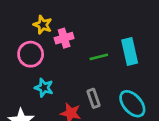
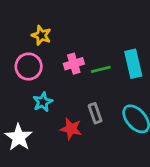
pink cross: (64, 38) -> (74, 64), moved
cyan star: (44, 88) -> (43, 102), turned 30

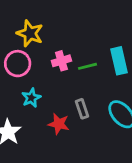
yellow star: (41, 35) -> (30, 33), size x1.4

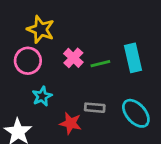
pink cross: (61, 61) -> (73, 58), turned -30
gray rectangle: (82, 109) -> (95, 108), turned -66

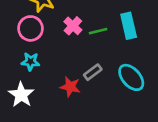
cyan star: (42, 96) -> (30, 62), moved, turned 30
gray rectangle: (95, 108) -> (93, 72), turned -42

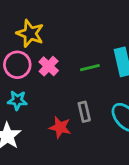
pink cross: (73, 26) -> (49, 66), moved
gray rectangle: (93, 72) -> (84, 112), turned -66

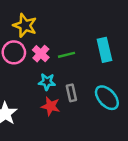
green line: (90, 68) -> (66, 55), moved
cyan star: (17, 100) -> (47, 82), moved

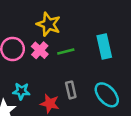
yellow star: (25, 25) -> (49, 24), moved
cyan star: (47, 82) -> (21, 91), moved

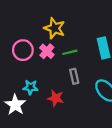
gray rectangle: (71, 90) -> (74, 76), moved

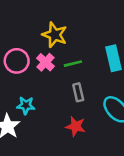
red star: (56, 98) -> (76, 126), moved

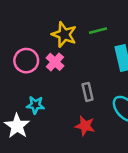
green line: (73, 64) -> (98, 31), moved

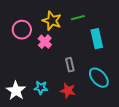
pink circle: (26, 61) -> (22, 30), moved
cyan star: (35, 105) -> (41, 88), moved

